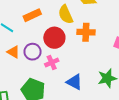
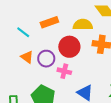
yellow semicircle: (66, 14) -> (83, 25), turned 108
pink cross: (52, 63) -> (64, 71), turned 32

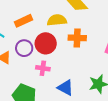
purple circle: (46, 59) -> (24, 48), moved

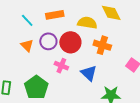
blue triangle: (65, 88) -> (89, 73), moved

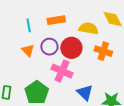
cyan line: (27, 20) -> (29, 25), turned 32
pink cross: (61, 66) -> (62, 71), size x1.5
blue triangle: (89, 73) -> (85, 92), moved

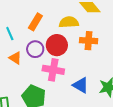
orange rectangle: (56, 20) -> (35, 22), turned -36

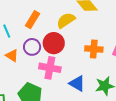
yellow semicircle: (69, 22) -> (66, 20), turned -30
orange cross: (89, 41) -> (94, 49), moved

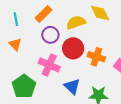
red circle: (54, 43) -> (73, 48), moved
purple circle: (32, 47) -> (50, 35), moved

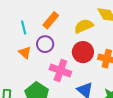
purple circle: (50, 35) -> (45, 44), moved

